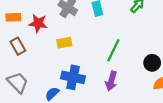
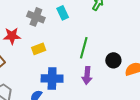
black circle: (152, 63) -> (113, 60), moved

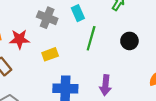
green line: (84, 48) -> (91, 38), moved
black circle: (113, 60) -> (129, 41), moved

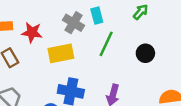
gray cross: (47, 18) -> (73, 23), moved
yellow rectangle: (50, 54) -> (61, 53), size x1.5

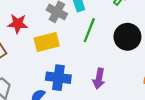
black circle: (145, 53) -> (127, 37), size x1.5

